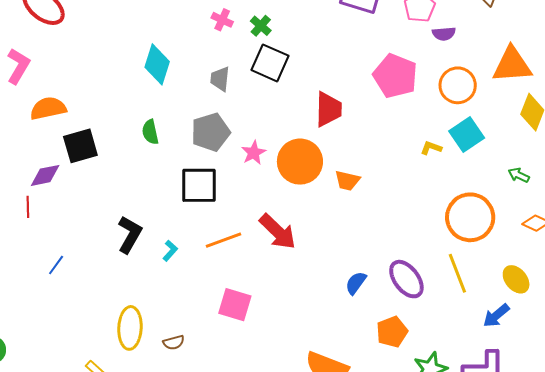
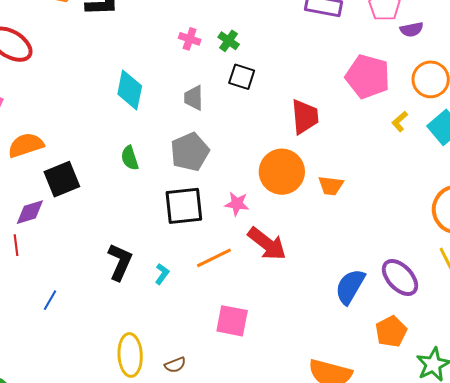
black square: (270, 63) -> (242, 77), size x0.7
yellow L-shape: (431, 148) -> (400, 121), moved, turned -55
pink star: (254, 153) -> (237, 204), moved, turned -30
blue semicircle: (356, 283) -> (350, 287), size x1.5

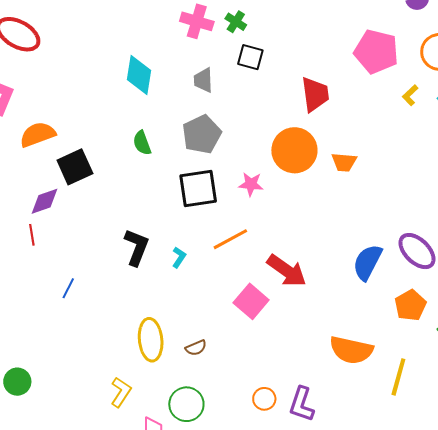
pink cross: (190, 39) -> (197, 21), size x1.5
red arrow: (267, 244) -> (287, 271), moved
pink square: (232, 321) -> (251, 301), turned 32

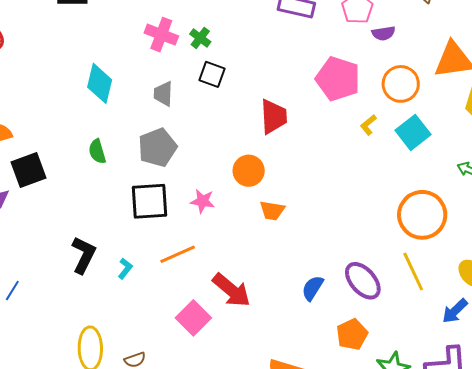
orange circle: (294, 150) -> (249, 171), size x0.7
orange trapezoid: (344, 162) -> (272, 211), moved
blue semicircle: (367, 262) -> (313, 288), size x0.7

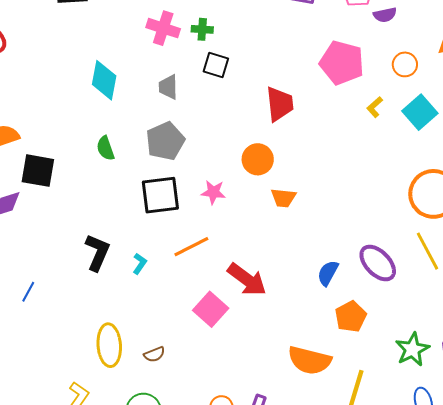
green cross: (200, 38) -> (202, 29), turned -30
orange circle: (401, 84) -> (405, 64), size x0.7
black square: (29, 170) -> (38, 171), turned 33
orange pentagon: (352, 334) -> (351, 317), moved

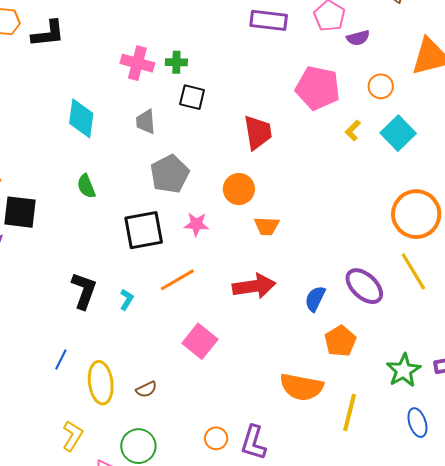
gray pentagon: (165, 141) -> (170, 174), moved
red arrow: (247, 280) -> (254, 286), moved, turned -42
blue line: (28, 292) -> (61, 360), moved

